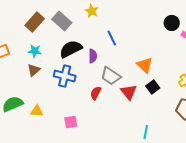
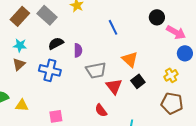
blue line: (112, 38) -> (113, 27), moved
black semicircle: (71, 49) -> (56, 43), size x0.7
gray trapezoid: (111, 76) -> (96, 70), turned -45
red semicircle: (96, 93) -> (101, 110), moved, turned -64

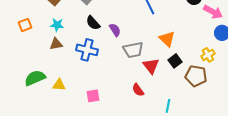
black semicircle: (56, 43) -> (93, 23), turned -105
purple semicircle: (78, 50) -> (115, 30), turned -32
brown triangle: (19, 64) -> (56, 44), turned 32
brown pentagon: (172, 103) -> (196, 76), moved

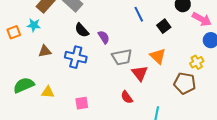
cyan star: (57, 25) -> (34, 25), moved
orange triangle: (167, 39) -> (158, 56), moved
black square: (175, 61) -> (164, 26), moved

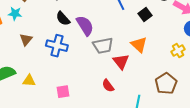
purple semicircle: (104, 37) -> (85, 26), size x1.5
brown triangle: (45, 51) -> (26, 40), turned -40
brown pentagon: (185, 83) -> (166, 84), moved, turned 30

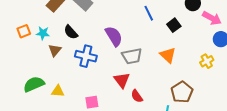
cyan star: (15, 14) -> (43, 33), moved
black semicircle: (63, 19) -> (71, 32), moved
red triangle: (121, 62) -> (122, 80), moved
brown pentagon: (166, 84) -> (182, 92), moved

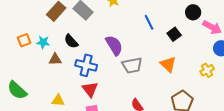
brown triangle: (55, 50) -> (55, 59), turned 48
red triangle: (122, 80) -> (90, 89), moved
green semicircle: (34, 84) -> (17, 90), moved, turned -115

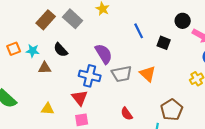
black square: (174, 34) -> (164, 43), turned -32
orange triangle: (168, 64) -> (148, 74), moved
blue cross: (86, 65) -> (90, 76), moved

